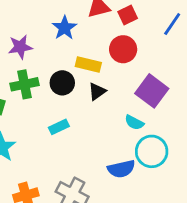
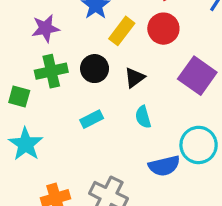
yellow rectangle: (88, 64) -> (122, 31), moved, turned -65
cyan semicircle: (134, 122) -> (143, 117), moved, turned 48

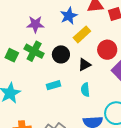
red circle: (163, 29) -> (107, 50), moved
green cross: (51, 71) -> (34, 51), turned 30
green square: (19, 97) -> (12, 55), moved

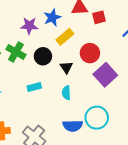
purple star: (35, 24) -> (29, 26), moved
black triangle: (84, 65) -> (66, 67), turned -40

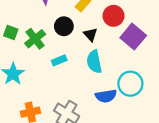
green cross: (16, 52) -> (35, 39), moved, turned 30
cyan semicircle: (66, 93) -> (94, 62), size x1.5

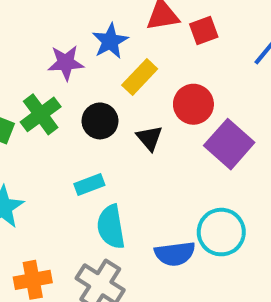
green cross: (35, 39) -> (41, 114), moved
cyan semicircle: (94, 62) -> (111, 227), moved

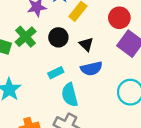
red circle: (193, 104) -> (119, 18), moved
blue semicircle: (175, 254) -> (91, 68), moved

